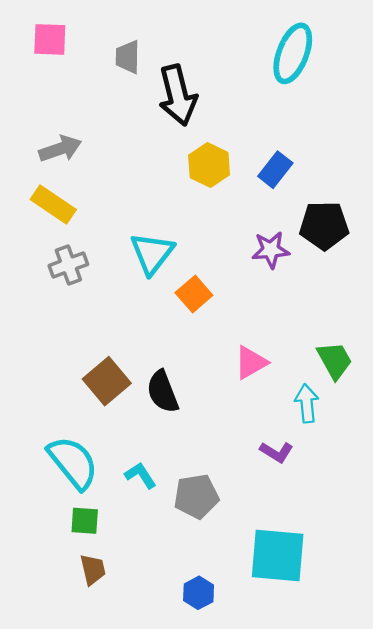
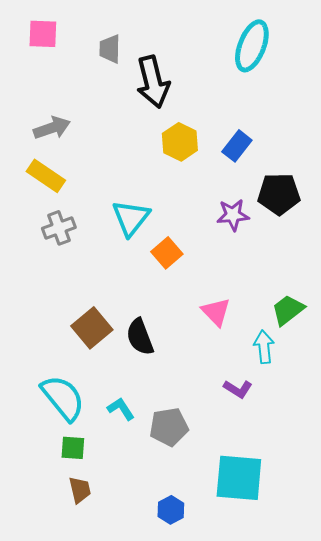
green trapezoid: (335, 360) -> (288, 310), turned -99
pink triangle: (251, 363) -> (216, 312), turned -44

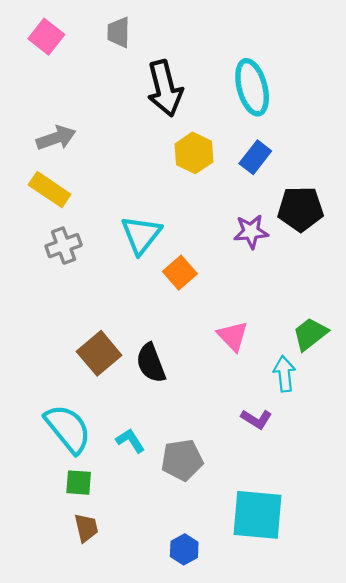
pink square: (43, 34) -> (46, 37), turned 36
cyan ellipse: (252, 46) -> (252, 87), moved, turned -36
gray trapezoid: (110, 49) -> (118, 32), moved

